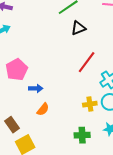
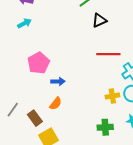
red line: (87, 62) -> (108, 54), turned 55
orange semicircle: (43, 109) -> (56, 104), moved

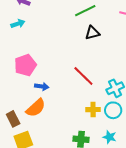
red line: (108, 54) -> (83, 76), moved, turned 35
orange semicircle: (56, 104) -> (36, 108), size x1.5

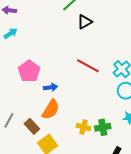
yellow cross: (93, 110) -> (83, 127), moved, turned 32

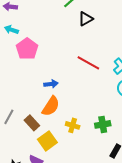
cyan arrow: (11, 33) -> (11, 30), turned -128
pink pentagon: (29, 71) -> (27, 49), moved
yellow cross: (83, 127) -> (73, 125), moved

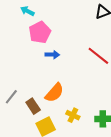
blue arrow: (51, 84) -> (52, 55), moved

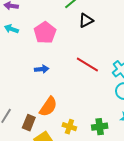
pink pentagon: (40, 32) -> (45, 33), moved
brown rectangle: (33, 106) -> (29, 123), turned 63

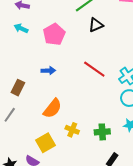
brown rectangle: (29, 123) -> (18, 88), moved

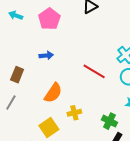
red line: (94, 69) -> (94, 71), moved
yellow cross: (72, 130) -> (74, 113), turned -32
green cross: (102, 132) -> (110, 121), moved, turned 35

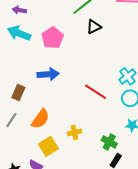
cyan arrow: (16, 15) -> (19, 33), size x1.6
blue arrow: (46, 55) -> (48, 74), size x1.5
orange semicircle: (53, 93) -> (40, 119), moved

